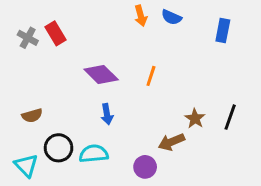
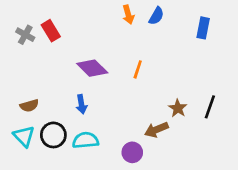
blue semicircle: (171, 17) -> (156, 16), turned -84
blue arrow: (107, 114) -> (81, 104), moved
cyan triangle: (26, 165) -> (24, 136), moved

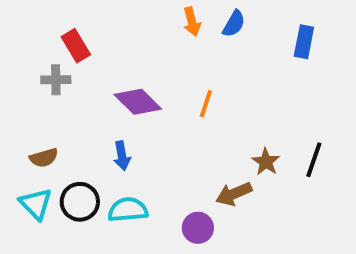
gray cross: (25, 35) -> (56, 80), moved, turned -30

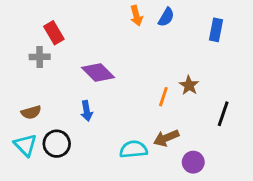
orange line: (206, 104) -> (163, 97), moved
brown star: (266, 162) -> (189, 85), moved
cyan semicircle: (128, 210) -> (134, 149), moved
purple circle: (198, 228) -> (193, 162), moved

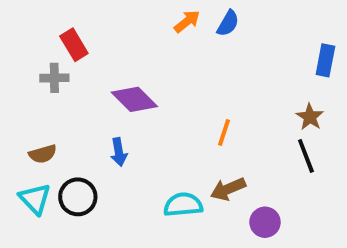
orange arrow: (136, 16) -> (187, 21), turned -114
blue rectangle: (216, 30) -> (325, 60), moved
brown star: (189, 85) -> (310, 117), moved
black line: (223, 114) -> (306, 156), turned -40

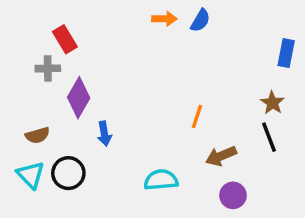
orange arrow: (187, 21) -> (164, 19), turned 40
purple diamond: (134, 99) -> (79, 98), moved, turned 75
brown arrow: (228, 189) -> (221, 156), moved

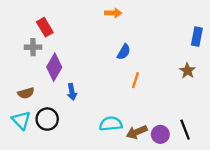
blue semicircle: (200, 20) -> (124, 52), moved
black line: (269, 137) -> (185, 130), moved
brown arrow: (221, 156) -> (137, 132), moved

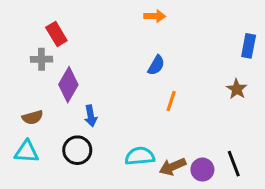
orange arrow: (113, 13) -> (155, 16), moved
black circle: (47, 119) -> (77, 150), moved
cyan triangle: (21, 120) -> (27, 152), turned -42

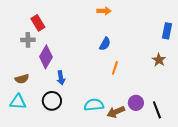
purple circle: (202, 170) -> (136, 103), moved

